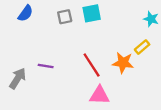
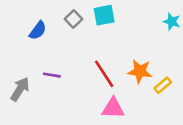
blue semicircle: (25, 13) -> (38, 30), moved
gray square: (65, 17) -> (74, 19), turned -32
yellow rectangle: (142, 47) -> (163, 85), moved

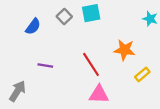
orange star: (140, 71) -> (124, 50), moved
gray arrow: (20, 89) -> (17, 91), moved

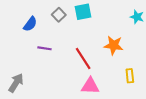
purple line: (45, 66) -> (44, 48), moved
yellow rectangle: (142, 74) -> (130, 76), moved, turned -56

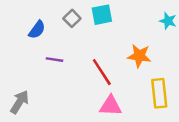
yellow rectangle: (130, 76) -> (159, 93), size x1.6

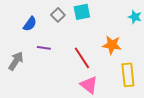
gray arrow: (20, 102) -> (16, 61), moved
pink triangle: (111, 106) -> (89, 85), turned 36

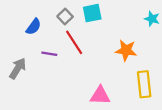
red line: (82, 58) -> (74, 42), moved
pink triangle: (89, 85) -> (100, 95), turned -36

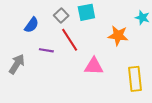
orange star: (126, 50) -> (118, 36), moved
pink triangle: (100, 95) -> (94, 66), moved

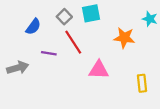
gray arrow: (17, 64) -> (18, 68), turned 42
yellow rectangle: (135, 79) -> (142, 83), size x0.7

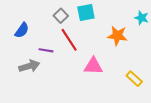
blue semicircle: (33, 27) -> (22, 30), moved
gray arrow: (18, 68) -> (29, 66), moved
yellow rectangle: (142, 83) -> (134, 79), turned -42

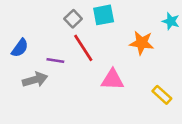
blue semicircle: (22, 30) -> (20, 48), moved

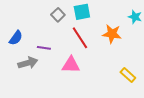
red line: (83, 48) -> (80, 38), moved
pink triangle: (112, 80) -> (71, 65), moved

